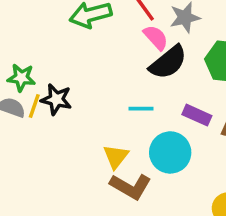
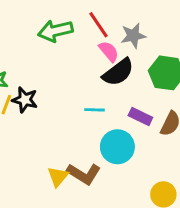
yellow triangle: (116, 157) -> (58, 176), moved

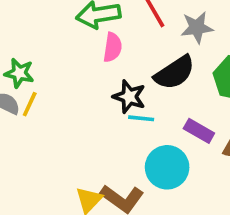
pink semicircle: (109, 51) -> (113, 47), moved, turned 45
black star: (25, 100) -> (129, 97), moved

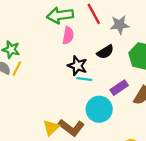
black semicircle: (175, 73) -> (105, 52), size x0.7
purple rectangle: (199, 131) -> (119, 88), turned -66

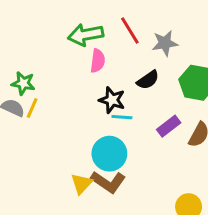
cyan circle: (99, 109) -> (109, 154), moved

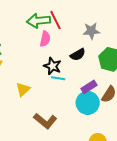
red line: (130, 30) -> (56, 20), moved
cyan circle: (109, 154) -> (88, 103), moved
yellow triangle: (82, 184) -> (23, 89), moved

